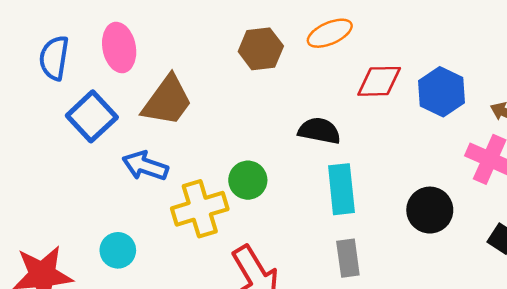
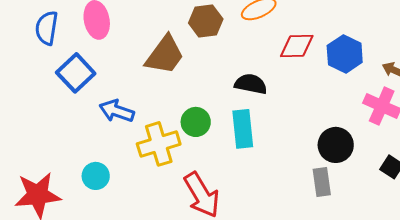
brown trapezoid: (167, 101) -> (165, 55), moved
cyan rectangle: (341, 189) -> (243, 129), moved
gray rectangle: (348, 258) -> (322, 182), moved

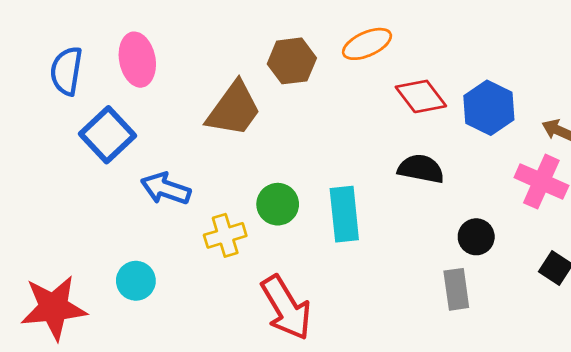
red diamond: (297, 46) -> (421, 96), turned 54
black semicircle: (251, 84) -> (421, 169), moved
yellow cross: (159, 144) -> (225, 235), size x0.7
black circle: (336, 145) -> (476, 237), size x0.7

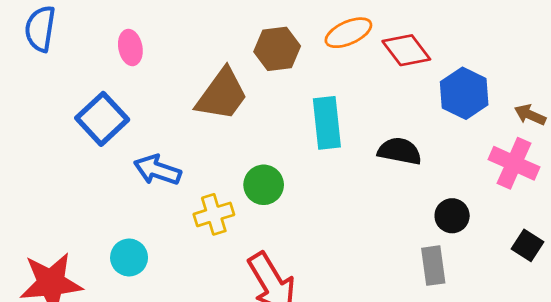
pink ellipse: (137, 60) -> (130, 48), size x0.7
blue semicircle: (66, 71) -> (40, 29), moved
red diamond: (421, 96) -> (406, 50), moved
cyan rectangle: (344, 214) -> (327, 123), moved

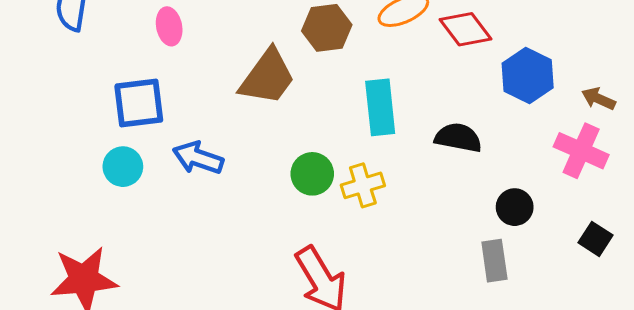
blue square: (102, 119) -> (139, 103), turned 36
yellow cross: (214, 214) -> (363, 185), moved
cyan circle: (129, 257) -> (123, 167), moved

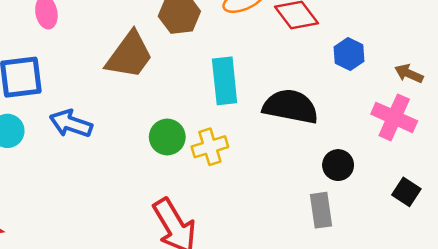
blue hexagon: (528, 76) -> (349, 54), size x0.7
black semicircle: (458, 138) -> (290, 107), size x1.4

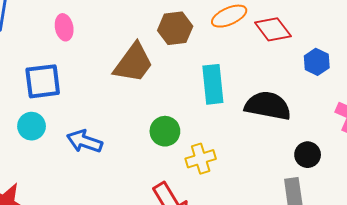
blue arrow: (71, 124) -> (84, 141), moved
yellow cross: (210, 147) -> (201, 159), moved

